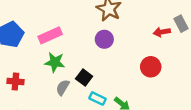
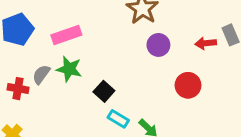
purple circle: (104, 39) -> (158, 45), moved
gray semicircle: (63, 87) -> (41, 74), moved

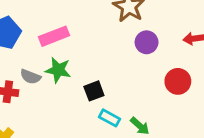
gray semicircle: (41, 74) -> (30, 77), turned -102
black square: (104, 91) -> (94, 91), turned 30

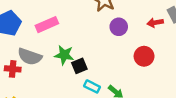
green star: (58, 70) -> (64, 55), moved
gray semicircle: (30, 77) -> (30, 57), size x1.5

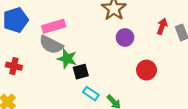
red arrow: (155, 23) -> (162, 26), moved, turned 112
gray semicircle: (30, 57) -> (51, 45), moved

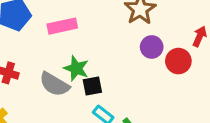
gray semicircle: (51, 45) -> (54, 84), moved
red circle: (147, 70) -> (178, 61), moved

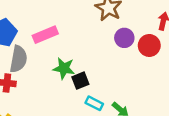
gray semicircle: (54, 84) -> (18, 59), moved, turned -100

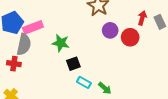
pink rectangle: (45, 35) -> (33, 27), moved
green star: (64, 68) -> (61, 43), moved

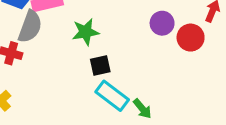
green star: (61, 43) -> (85, 32), turned -30
cyan rectangle: (84, 82) -> (112, 96), size x1.5

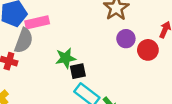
green star: (85, 32) -> (66, 58), moved

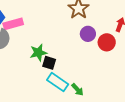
black square: (78, 71) -> (49, 63), turned 32

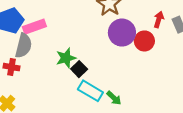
purple circle: (88, 34) -> (122, 33), size x1.5
black square: (49, 63) -> (79, 69), turned 32

